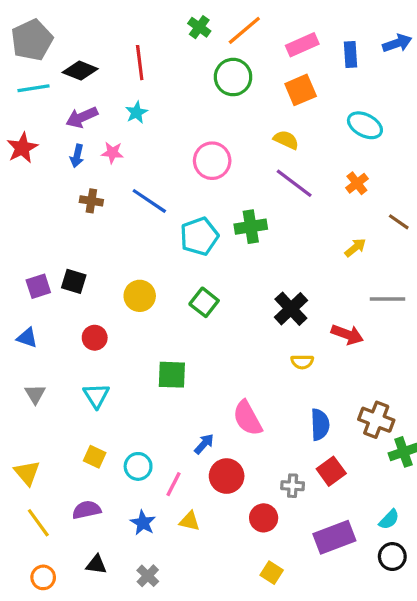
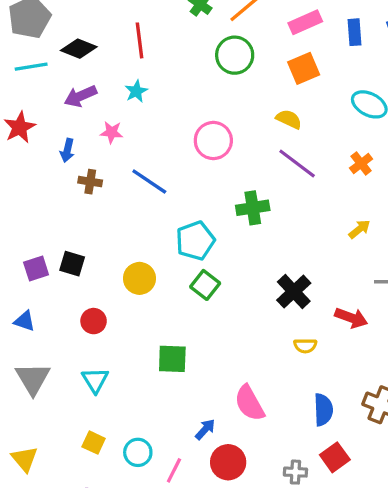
blue arrow: (77, 156) -> (67, 150), moved
cyan pentagon: (199, 236) -> (195, 241), moved
gray triangle: (35, 394) -> (33, 379), size x1.6

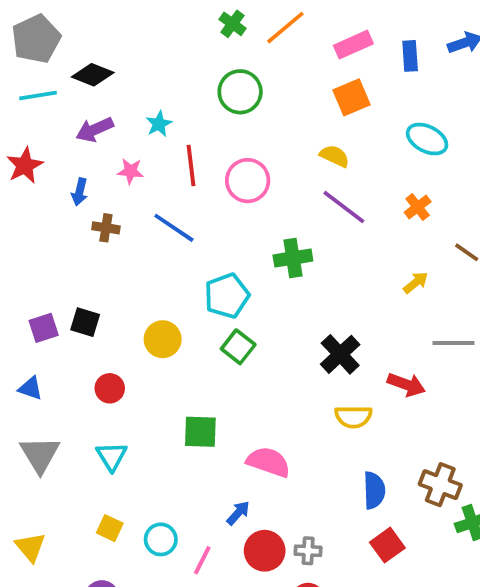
red line: (139, 40) -> (191, 165), moved
green circle: (235, 55) -> (240, 92), moved
yellow semicircle: (305, 346) -> (353, 417), size x1.4
pink semicircle: (249, 403) -> (268, 462), moved, turned 138
gray cross: (295, 472) -> (308, 551), moved

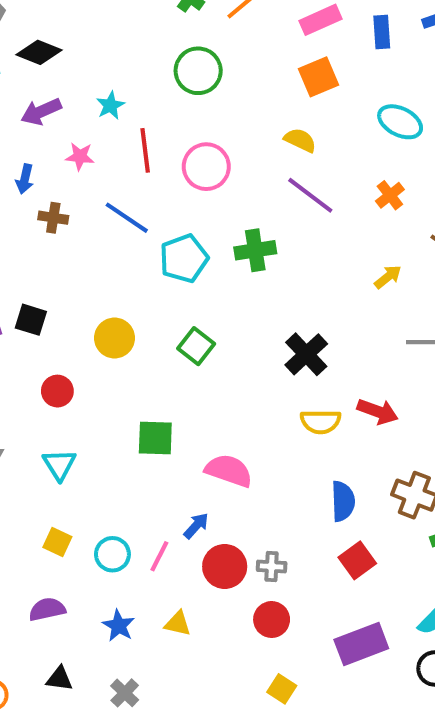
cyan pentagon: (227, 296) -> (184, 258), moved
red arrow: (406, 385) -> (378, 411), moved
pink line: (202, 560) -> (159, 556), moved

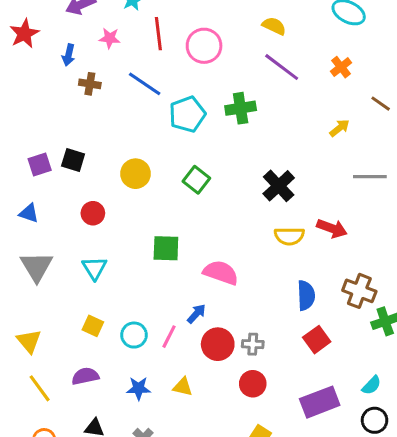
blue star: (119, 626) -> (139, 388), turned -30

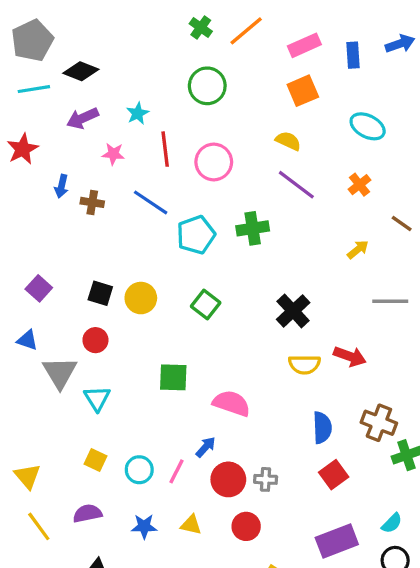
blue arrow: (69, 55) -> (61, 186), moved
black square: (73, 160) -> (100, 293), moved
purple square: (40, 165) -> (39, 288), turned -30
gray triangle: (37, 267) -> (60, 373), moved
red circle: (253, 384) -> (246, 526), moved

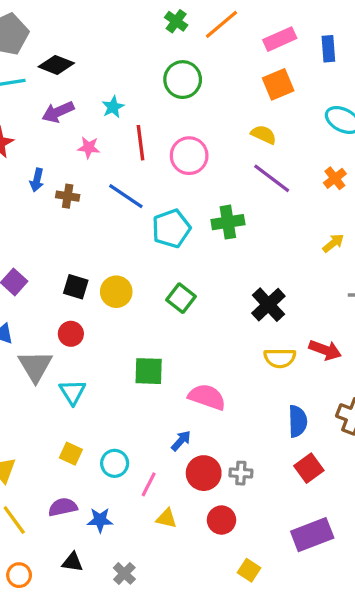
pink line: (176, 471) -> (149, 484), moved
blue star: (144, 526) -> (100, 520), moved

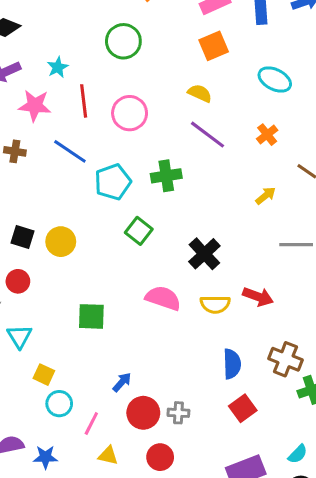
pink star: (89, 148) -> (35, 105), size x1.5
green square: (181, 298) -> (139, 231), moved
pink semicircle: (207, 397) -> (163, 298), moved
yellow square: (71, 454) -> (44, 375), moved

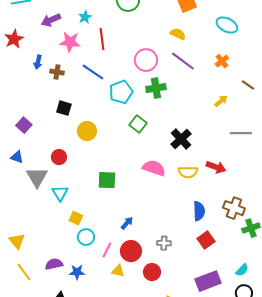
pink circle: (130, 113) -> (146, 60), moved
black square: (23, 237) -> (64, 108), moved
red circle: (143, 413) -> (131, 251), moved

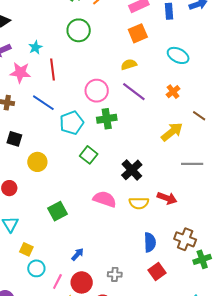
yellow semicircle: (178, 34) -> (129, 64), turned -42
yellow arrow: (221, 101) -> (172, 132), size x1.6
green square: (107, 180) -> (57, 211), turned -30

